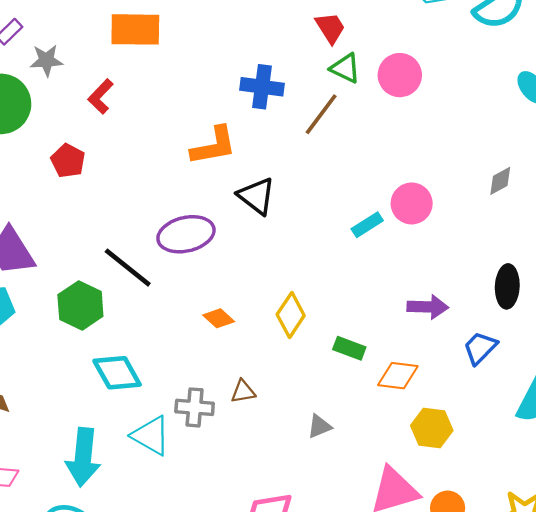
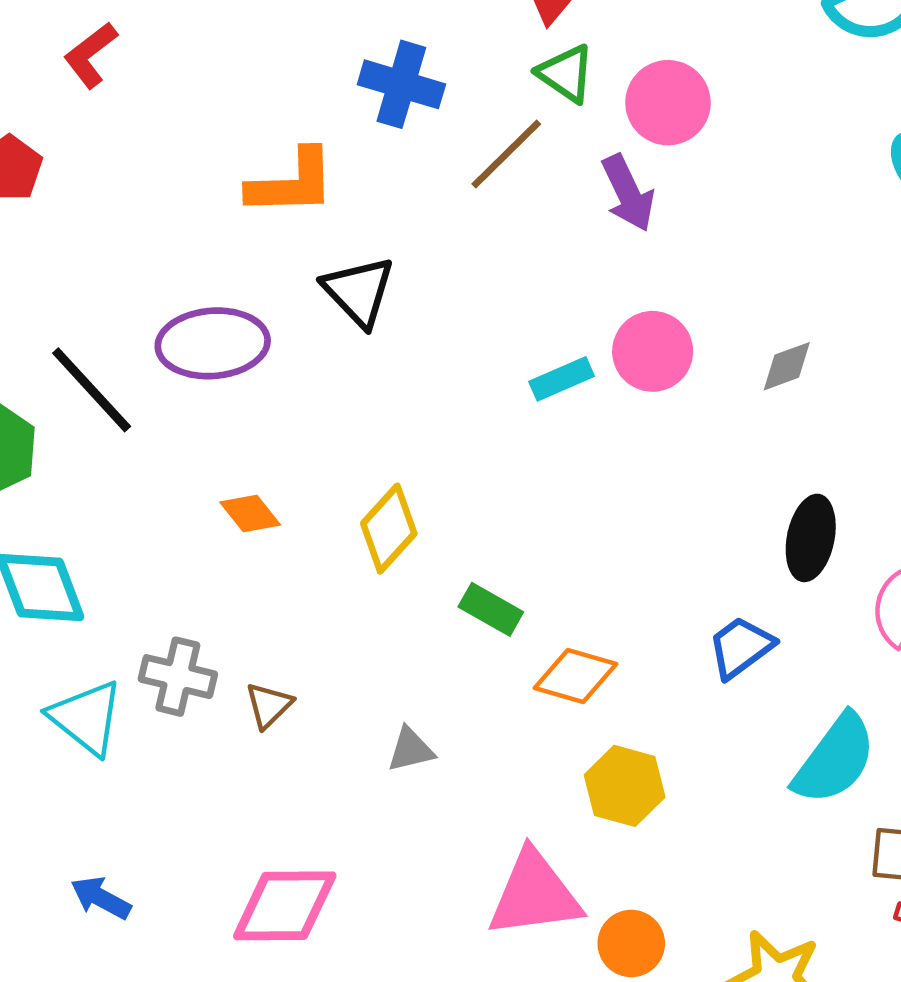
gray diamond: (500, 181) -> (787, 366), moved
purple arrow: (428, 307) -> (628, 193), moved, turned 54
brown triangle: (243, 392) -> (269, 705), moved, turned -44

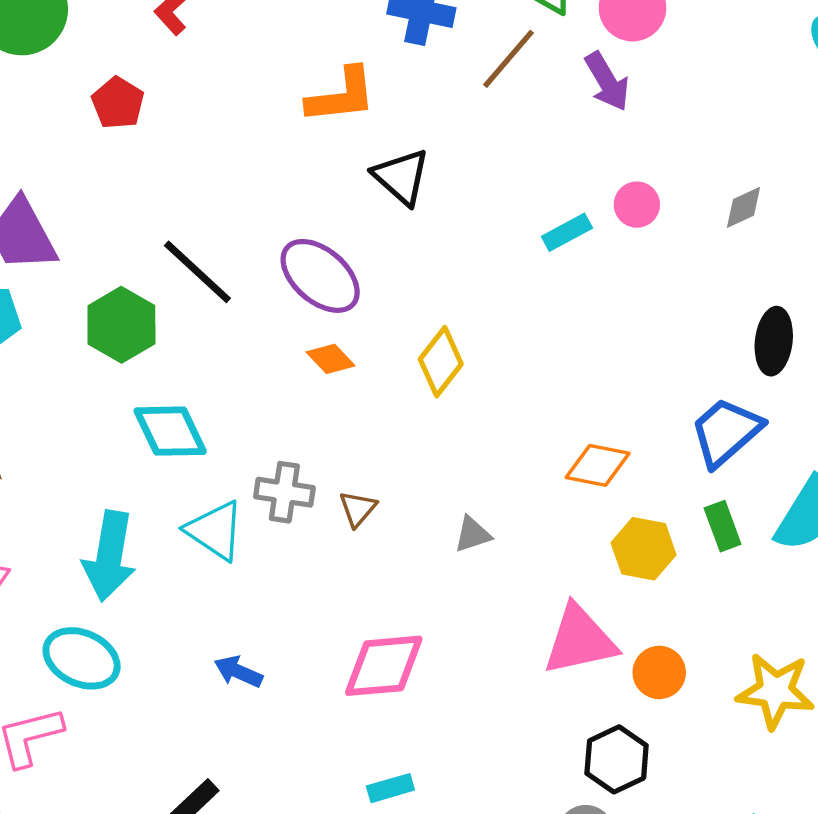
purple ellipse: (213, 343) -> (320, 276), moved, turned 50
pink circle: (653, 351) -> (637, 205), size x0.7
green rectangle: (491, 609) -> (723, 526), moved, turned 45
blue trapezoid: (741, 647) -> (726, 432), size x1.4

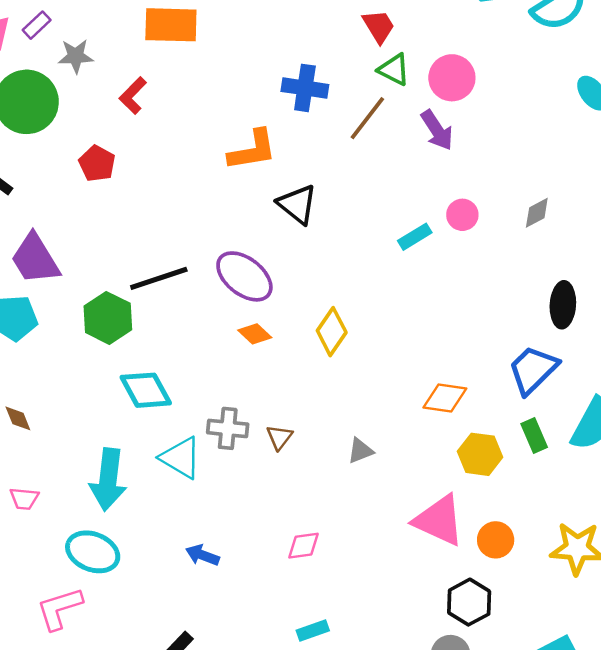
black line: (197, 272) -> (159, 278), turned -58
pink triangle: (580, 640) -> (439, 520), turned 40
pink diamond: (384, 666) -> (303, 546), size x0.6

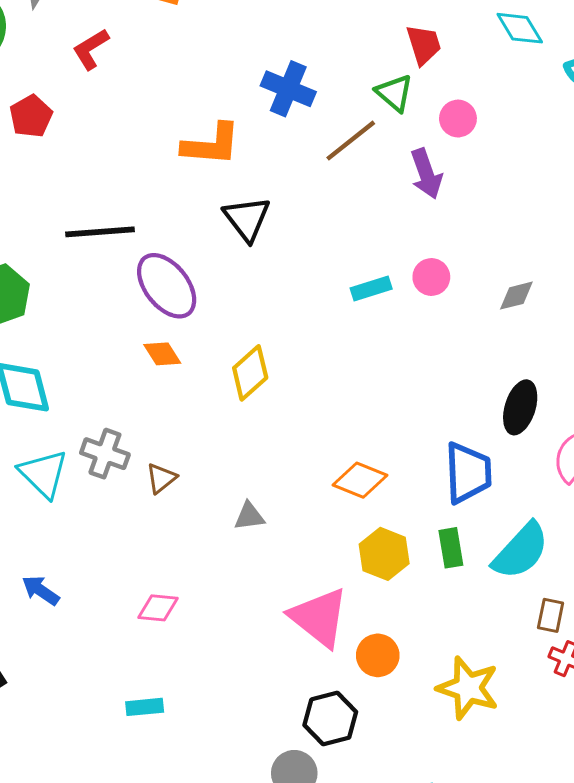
red trapezoid: (379, 26) -> (424, 45), moved
pink circle: (452, 78) -> (458, 119), size x0.7
black line: (159, 278) -> (100, 232), moved
blue trapezoid: (533, 370) -> (468, 473), turned 118

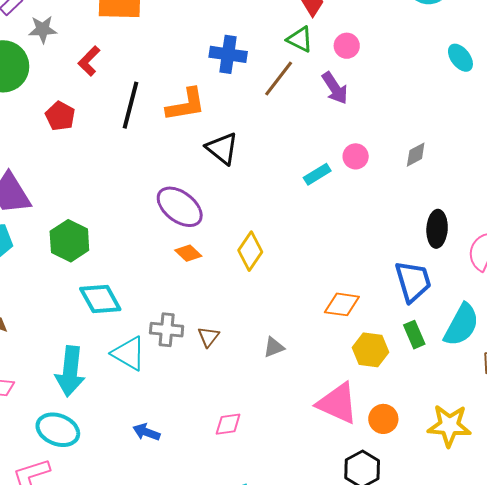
black line: (100, 232) -> (131, 105), moved, turned -57

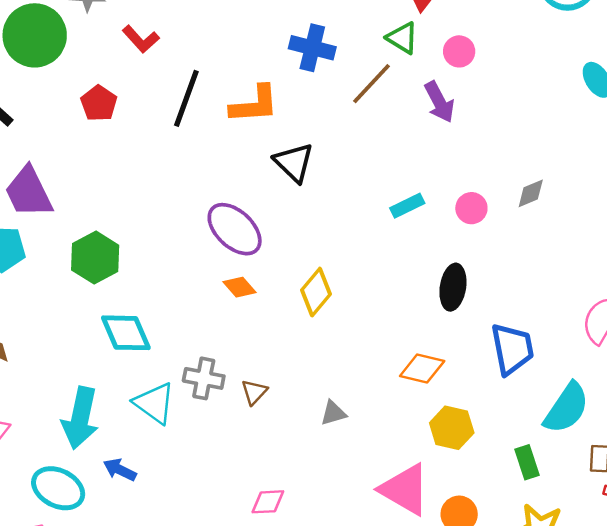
red L-shape: (89, 61) -> (141, 39), turned -92
pink circle: (356, 156) -> (471, 208), moved
black ellipse: (437, 229) -> (453, 287), moved
green rectangle: (414, 335) -> (527, 462), moved
blue arrow: (146, 432) -> (120, 470), moved

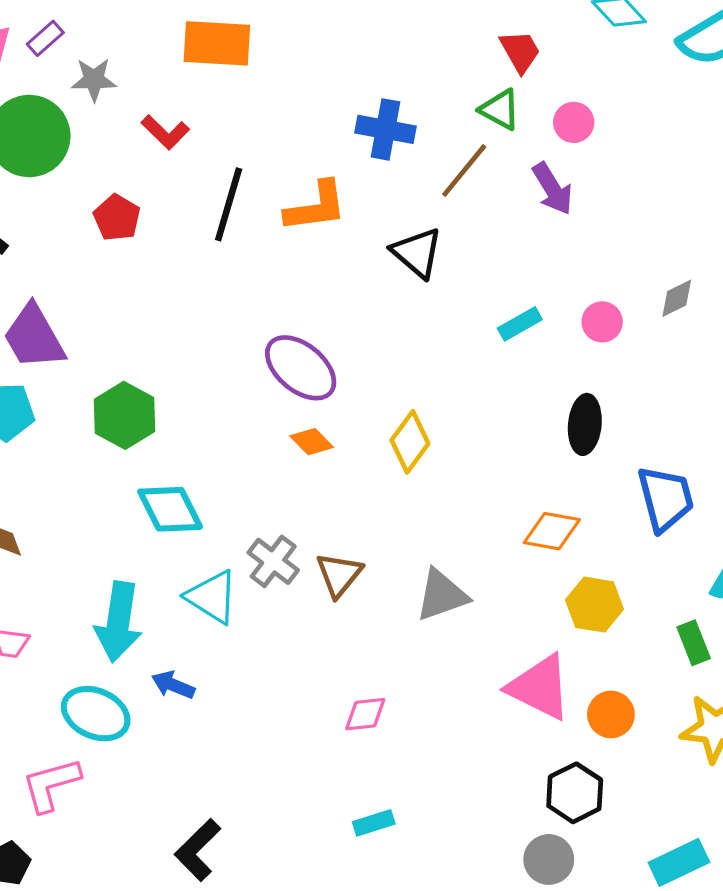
black triangle: (294, 162) -> (417, 253), moved
gray cross: (204, 378) -> (273, 561), turned 30
brown triangle: (254, 392) -> (339, 575), size x1.4
gray triangle: (333, 413) -> (442, 595), size x1.6

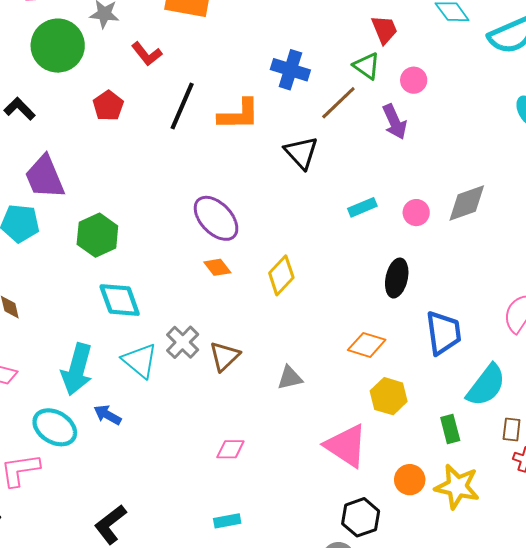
gray diamond: (677, 298) -> (467, 203), size x1.6
gray triangle: (442, 595) -> (290, 378), size x0.7
orange circle: (611, 714) -> (410, 480), moved

